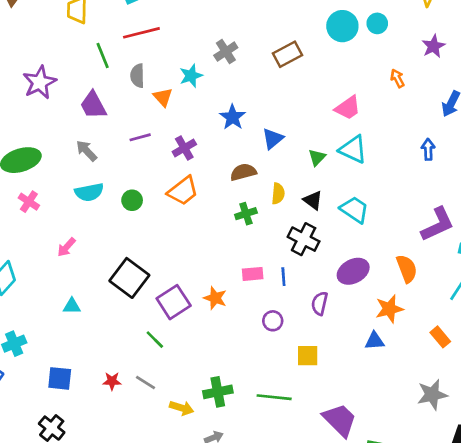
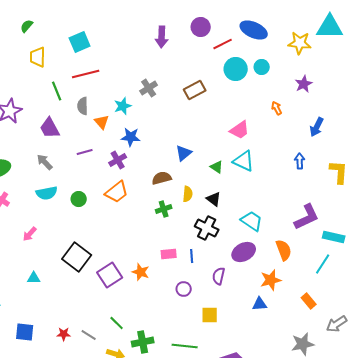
blue star: (233, 117) -> (131, 137), moved, turned -30
green triangle: (317, 157) -> (217, 167), turned -40
cyan trapezoid: (354, 210) -> (252, 221), moved
green line: (155, 340) -> (117, 323), moved

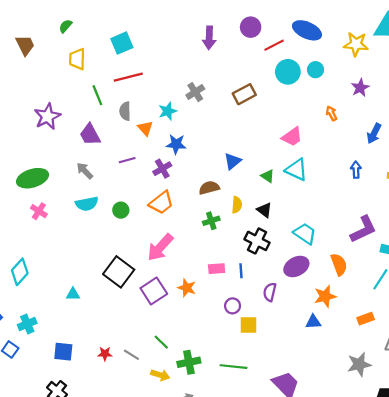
pink arrow: (30, 234) -> (160, 247), moved, size x1.8
orange rectangle: (309, 301) -> (366, 319), turned -70
yellow square: (210, 315) -> (248, 325), moved

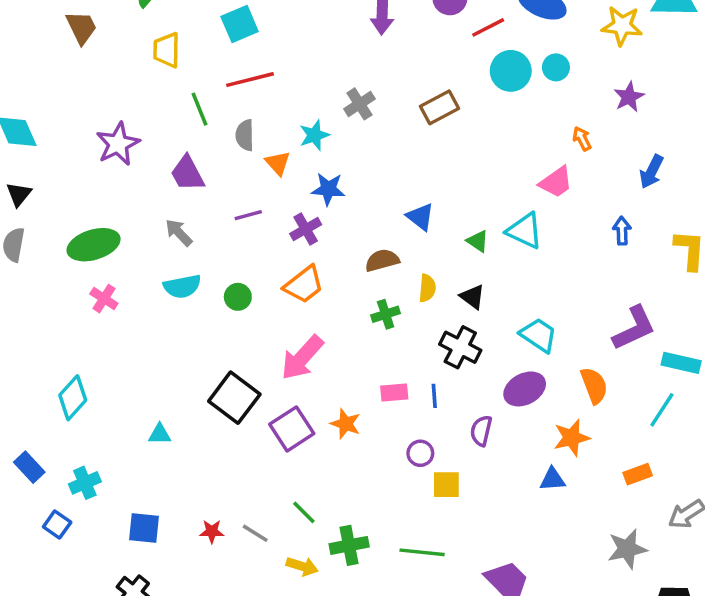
pink trapezoid: (292, 137) -> (556, 182), moved
blue triangle: (233, 161) -> (420, 217), turned -42

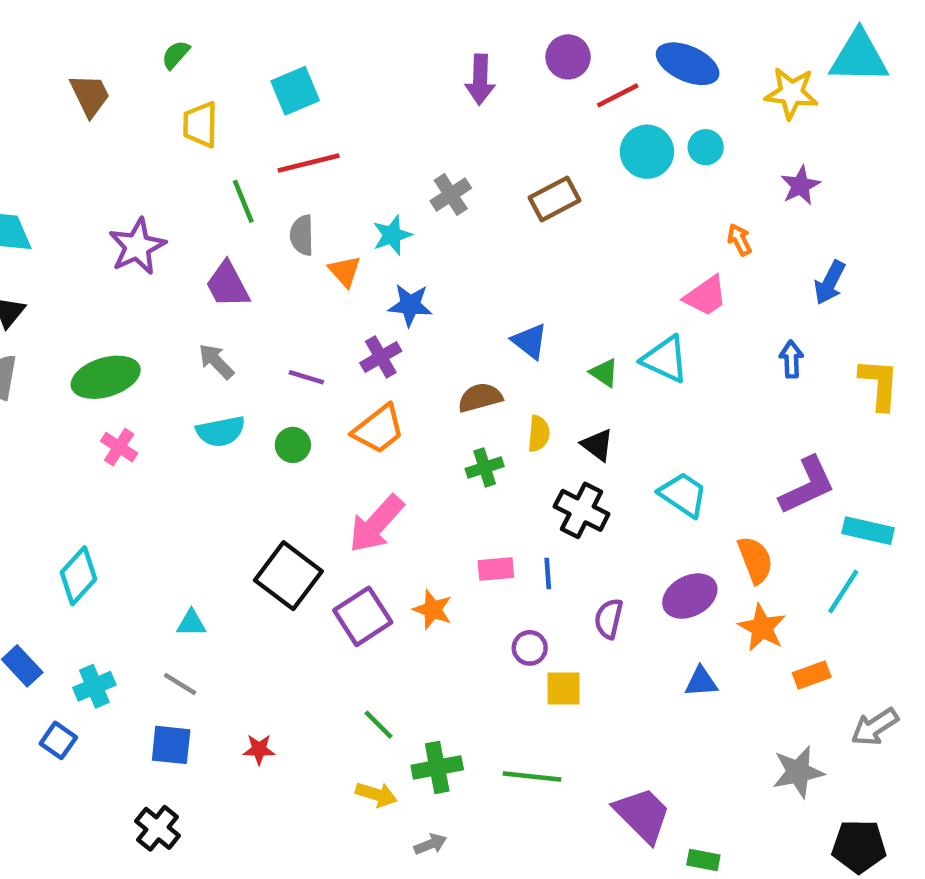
purple line: (248, 215) -> (306, 377), moved, turned 32
purple ellipse: (525, 389) -> (690, 596), moved
orange star: (572, 438) -> (762, 628), moved, turned -30
gray line: (255, 533) -> (180, 684), moved

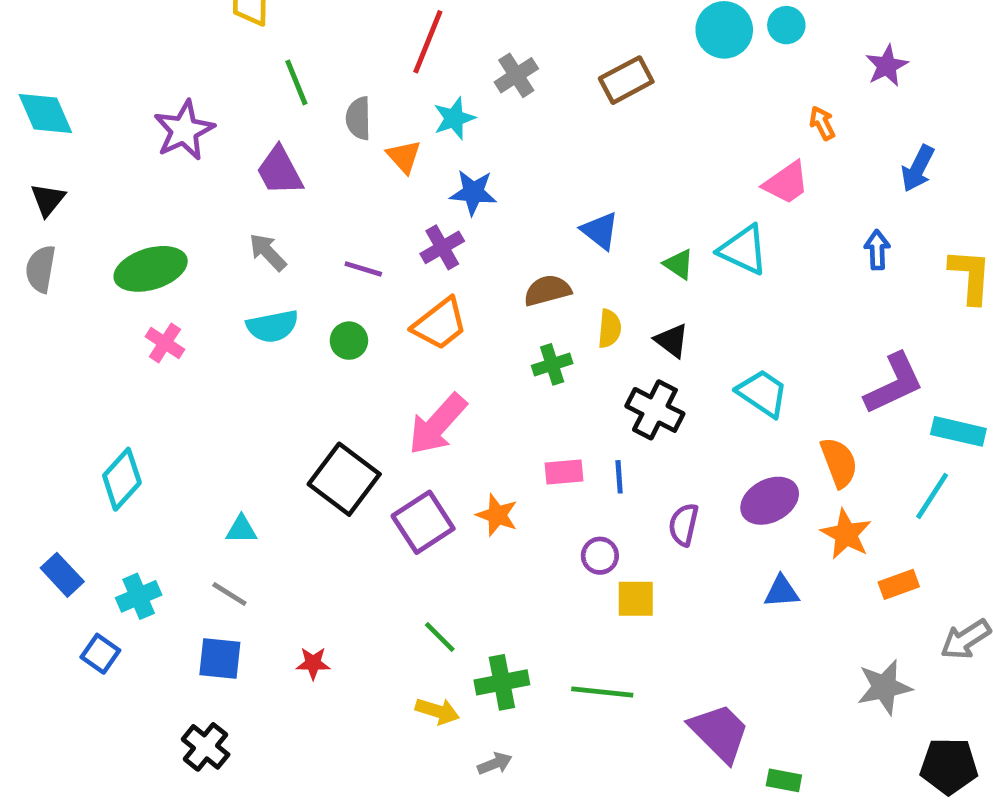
red line: (309, 163) -> (428, 42), moved, turned -54

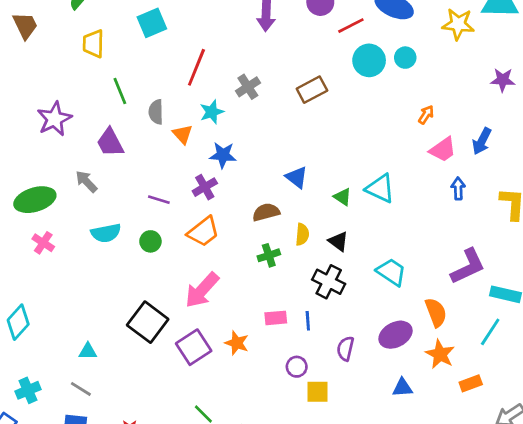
purple star: (887, 66) -> (503, 80), moved, turned 30
orange arrow: (822, 123) -> (426, 115), turned 60
pink trapezoid: (786, 183) -> (443, 149), moved
gray arrow: (268, 252) -> (86, 182), moved

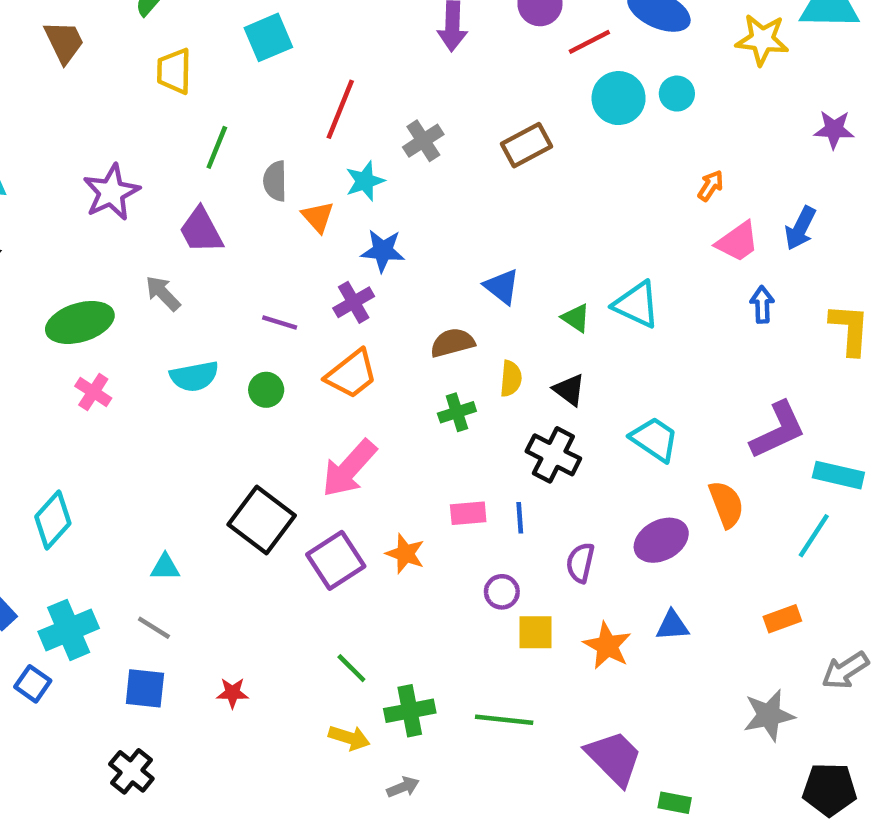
green line: (120, 91) -> (217, 147), turned 44
orange star: (440, 354) -> (607, 646), moved
cyan cross: (28, 390) -> (69, 630), size x1.4

